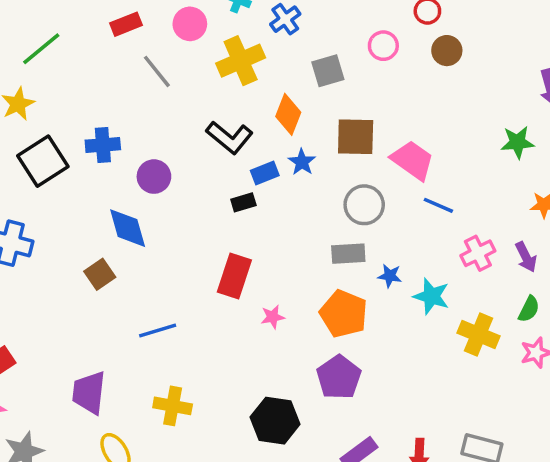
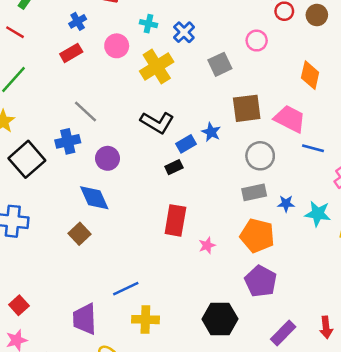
brown circle: (447, 51) -> (317, 15), moved
gray line: (157, 71) -> (85, 112), moved
orange diamond: (288, 114) -> (310, 75), moved
blue line: (158, 331) -> (126, 289), moved

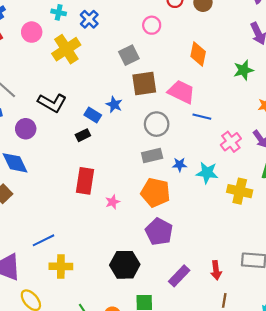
gray square: (220, 64) -> (129, 55), moved
black L-shape: (157, 122) -> (52, 103), moved
blue rectangle: (186, 144) -> (93, 115), turned 63

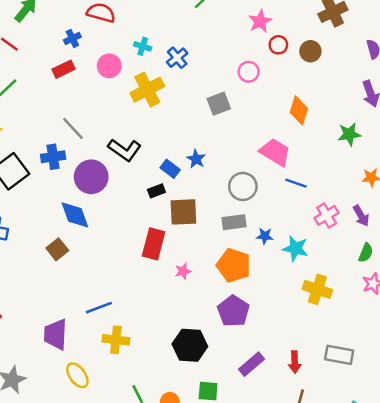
brown square: (144, 84) -> (183, 212), moved
purple circle: (26, 129) -> (91, 177), size x1.4
yellow cross: (240, 191) -> (317, 289), moved

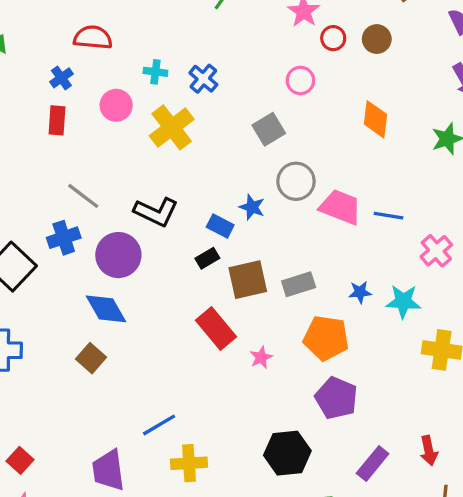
red rectangle: (64, 69) -> (57, 120), turned -50
pink trapezoid: (275, 152) -> (340, 207), moved
gray circle: (243, 186) -> (296, 181), moved
gray rectangle: (234, 222) -> (299, 284), moved
red rectangle: (154, 244) -> (216, 328), turned -44

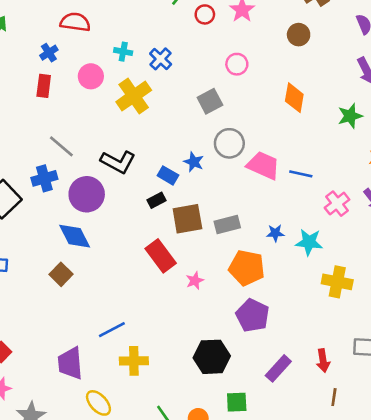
red circle: (333, 38) -> (205, 14), moved

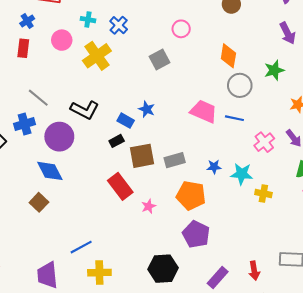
gray circle: (229, 143) -> (240, 85), moved
yellow cross: (337, 282) -> (263, 193), moved, size x0.7

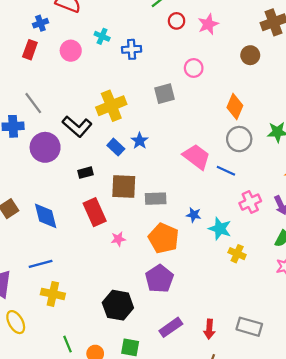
blue cross: (119, 25) -> (132, 49), turned 30
yellow cross: (97, 56) -> (111, 106), moved
black rectangle: (117, 141) -> (86, 173), moved
blue diamond: (50, 171) -> (46, 216), moved

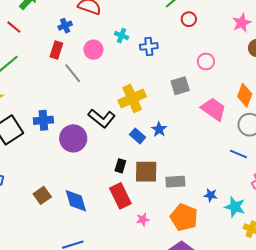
pink star: (208, 24) -> (242, 23), moved
gray line: (33, 103) -> (73, 73), moved
pink trapezoid: (196, 157) -> (214, 109), moved
black rectangle: (86, 173) -> (120, 166), moved, turned -56

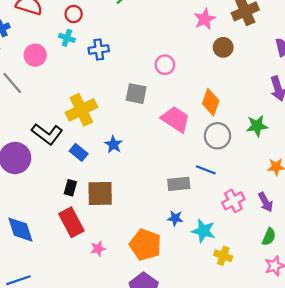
red circle: (189, 19) -> (74, 14), moved
gray square: (180, 86) -> (136, 94), turned 30
blue rectangle: (138, 136) -> (79, 152), moved
gray rectangle: (175, 182) -> (179, 184), moved

